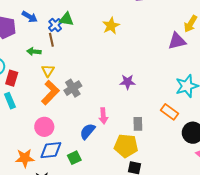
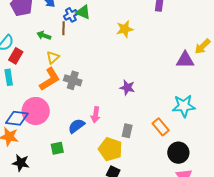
gray cross: (73, 88) -> (73, 80), turned 36
pink circle: (44, 127) -> (36, 111), size x1.4
blue diamond: (51, 150) -> (17, 118), moved

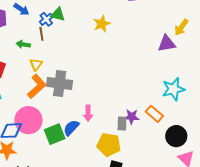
gray cross: (73, 80) -> (60, 83), size x1.4
purple star: (127, 88) -> (132, 117), moved
green square: (57, 148) -> (55, 134), moved, size x1.5

